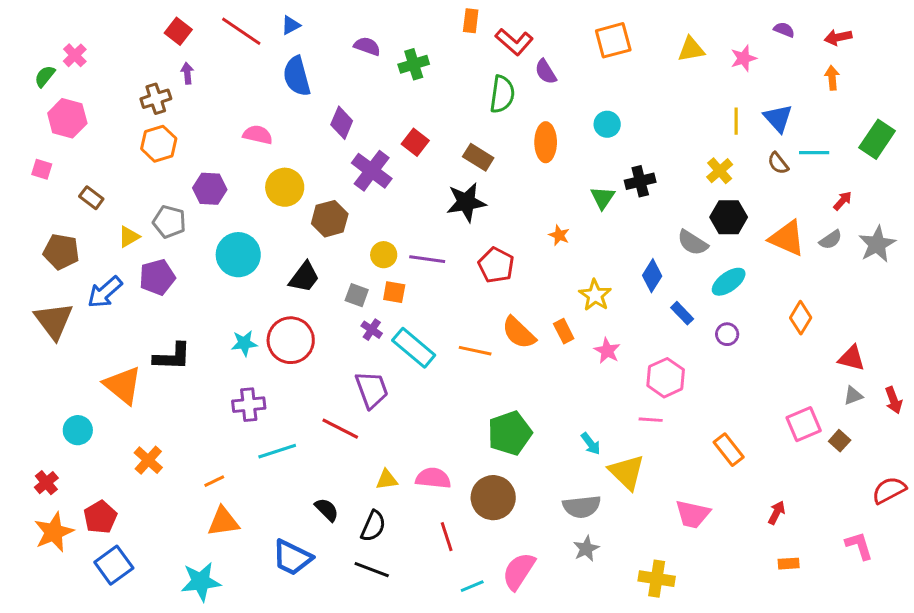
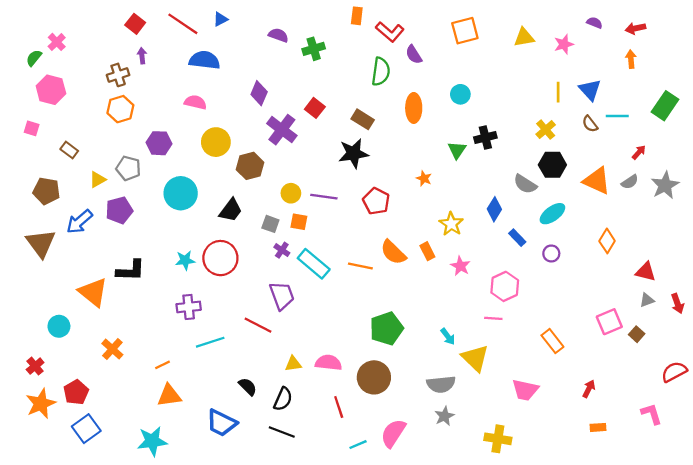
blue semicircle: (297, 76) -> (204, 60), moved, turned 112

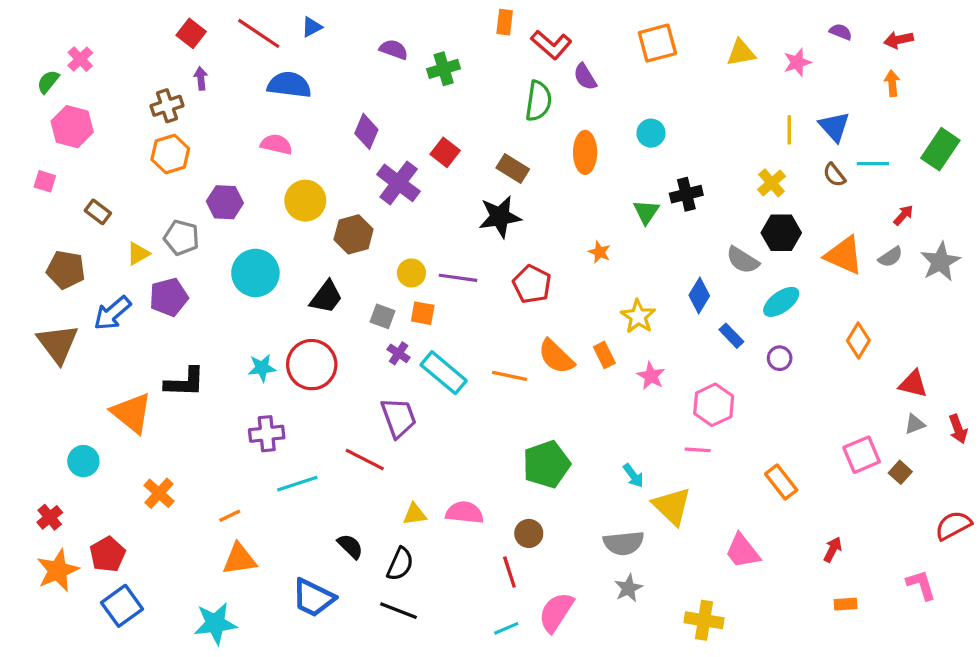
brown circle: (374, 377) -> (529, 533), size x0.6
pink trapezoid: (525, 390) -> (743, 551), turned 40
red line: (339, 407) -> (509, 572), moved

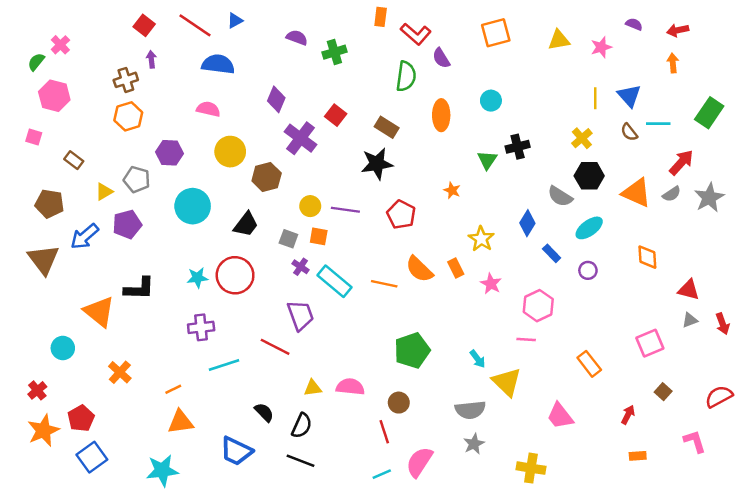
red arrow: (903, 215) -> (681, 162), size x1.6
orange diamond: (858, 340) -> (647, 257), turned -35
brown square: (900, 472) -> (663, 392), moved

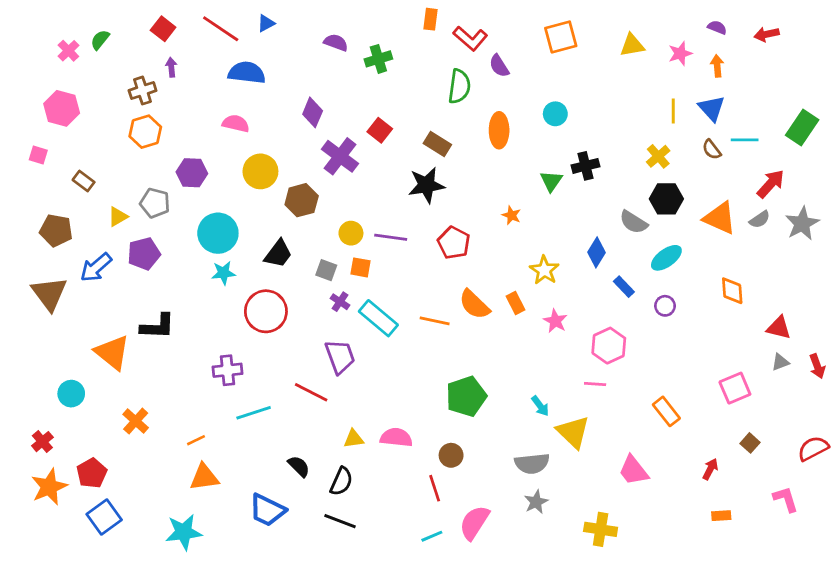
green semicircle: (36, 62) -> (100, 40), moved
orange arrow: (673, 63) -> (717, 66), moved
cyan star: (197, 278) -> (223, 273), moved

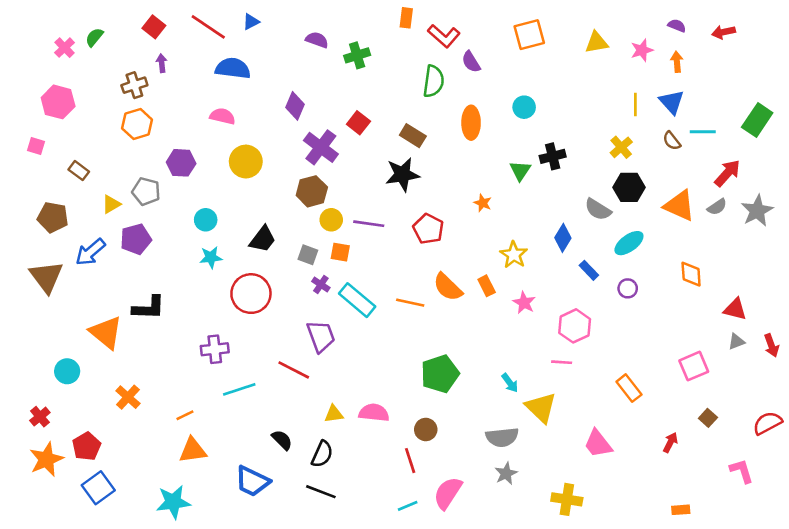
brown hexagon: (302, 200) -> (312, 191), moved
cyan circle: (218, 233) -> (206, 220), size x0.6
orange rectangle: (721, 516) -> (681, 510), moved

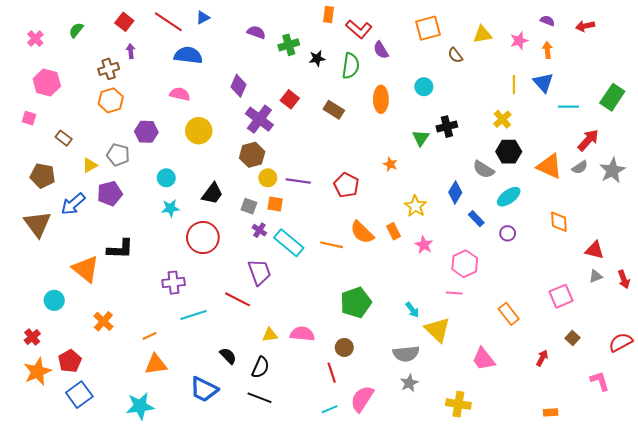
pink cross: (65, 48) -> (35, 39), moved
brown semicircle: (672, 141) -> (455, 55), moved
black star: (402, 174) -> (317, 58), moved, size x0.6

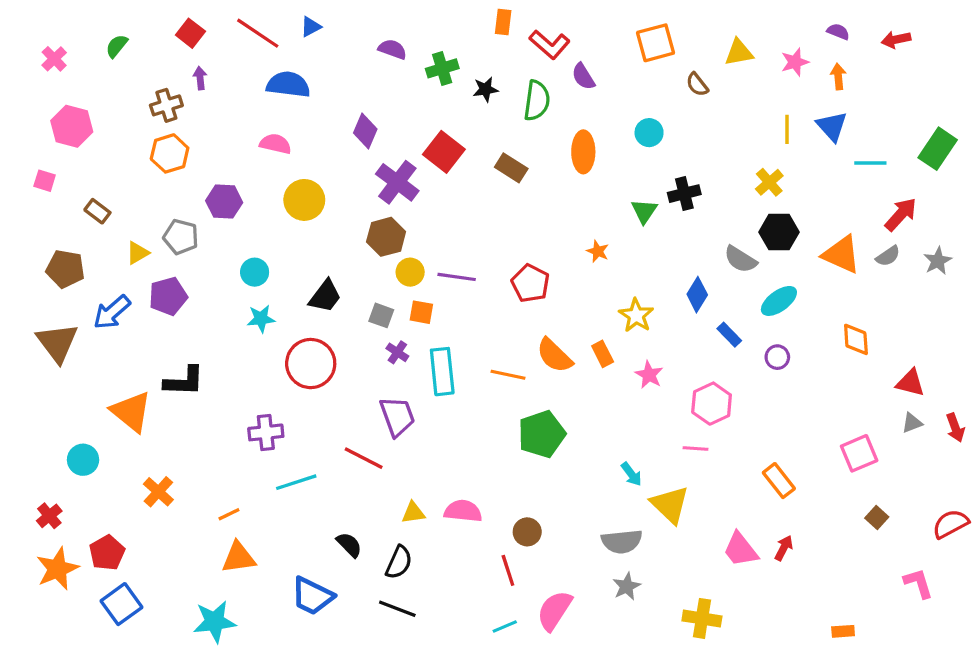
red square: (290, 99) -> (444, 152), size x1.4
gray star: (612, 170) -> (938, 261), size x0.7
cyan rectangle: (289, 243) -> (442, 372), turned 44
green pentagon: (356, 302) -> (542, 434), moved
red arrow: (542, 358) -> (784, 548), moved

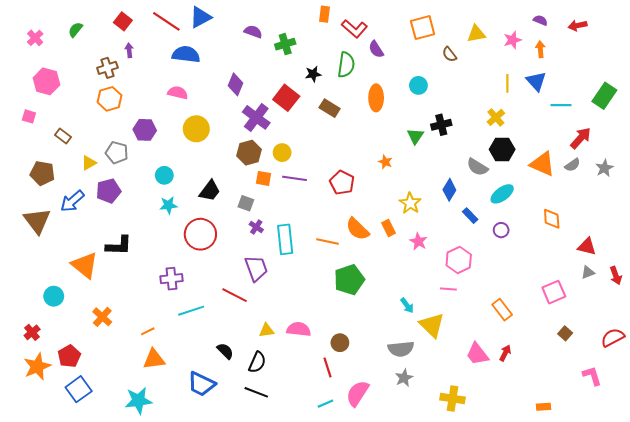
blue triangle: (311, 27) -> (200, 17), size x1.6
black star: (485, 89) -> (313, 74), moved
yellow circle: (410, 272) -> (282, 153), moved
orange square: (421, 312) -> (263, 178), moved

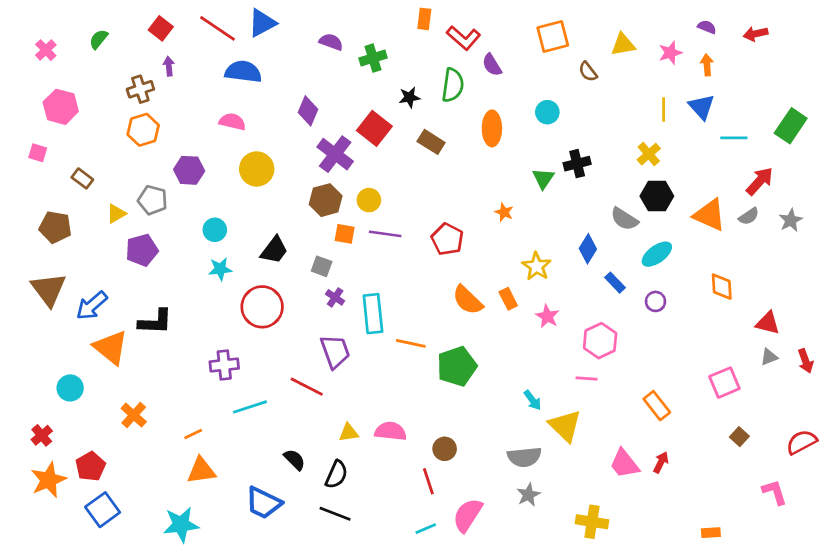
blue arrow: (72, 201) -> (92, 306), moved
orange line: (328, 241) -> (411, 343), moved

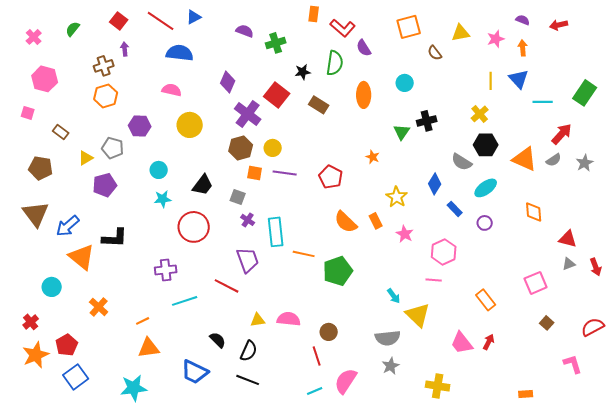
blue triangle: (262, 23) -> (194, 17), size x0.7

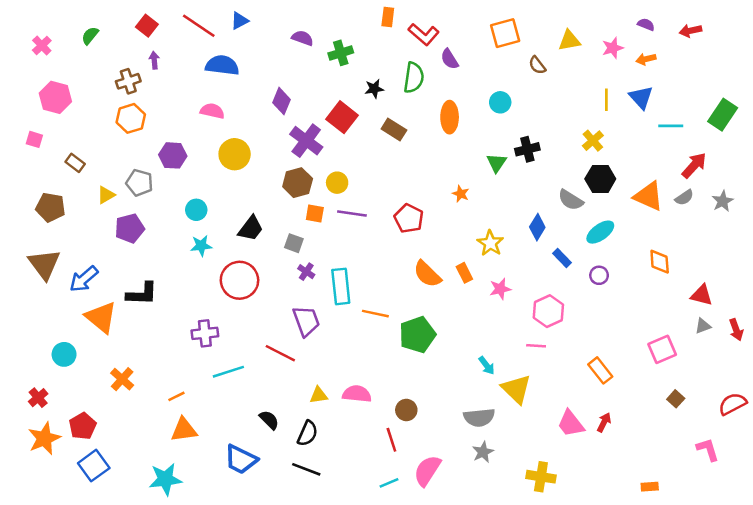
orange arrow: (523, 48) -> (646, 59), turned -98
pink star: (405, 234) -> (500, 289), turned 30

